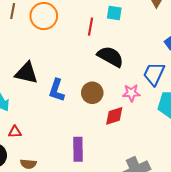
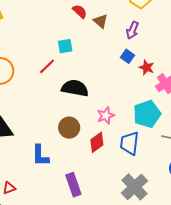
red line: (90, 27) -> (47, 66), turned 54
blue trapezoid: (154, 74) -> (129, 143), moved
blue L-shape: (57, 90) -> (40, 156), moved

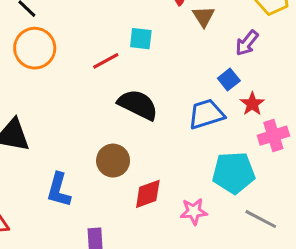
pink star: (106, 116) -> (194, 211), moved
blue trapezoid: (129, 143) -> (206, 114), moved, turned 50

